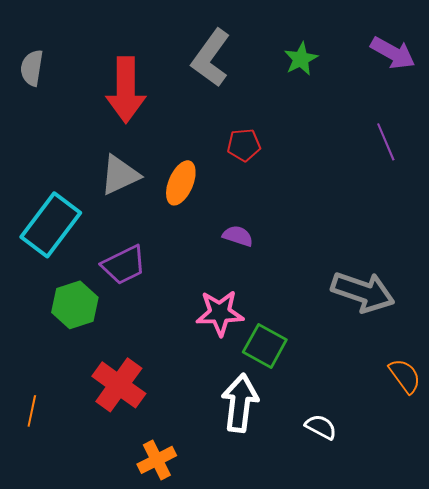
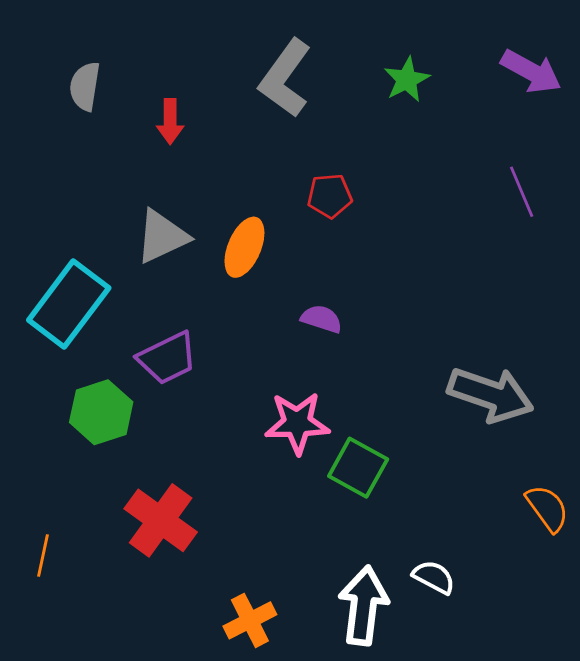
gray semicircle: (32, 68) -> (85, 86), moved
red arrow: (126, 90) -> (170, 121), size x0.5
white arrow: (240, 403) -> (363, 606), moved
orange cross: (157, 460) -> (250, 620), moved

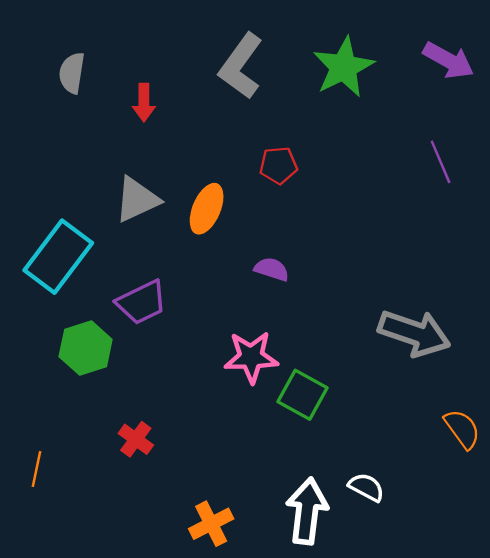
green star: (407, 80) -> (344, 67), size x1.6
red cross: (161, 520) -> (136, 439), size x0.6

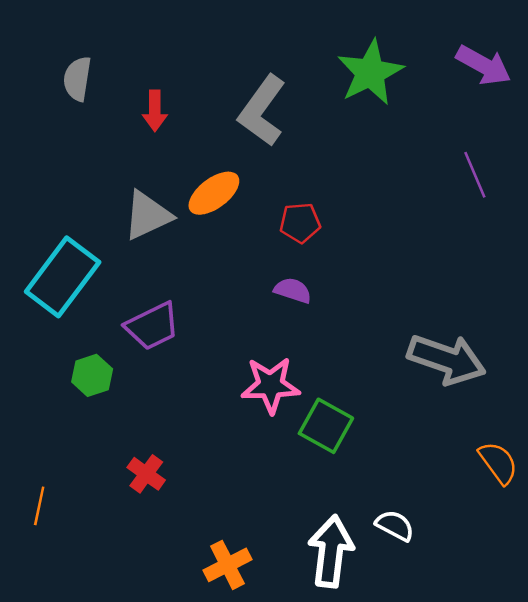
gray L-shape: (241, 66) -> (262, 111), moved
red pentagon: (278, 165) -> (300, 223), moved
orange ellipse: (207, 209) -> (214, 193), moved, turned 30
green hexagon: (86, 348) -> (92, 375), size x0.7

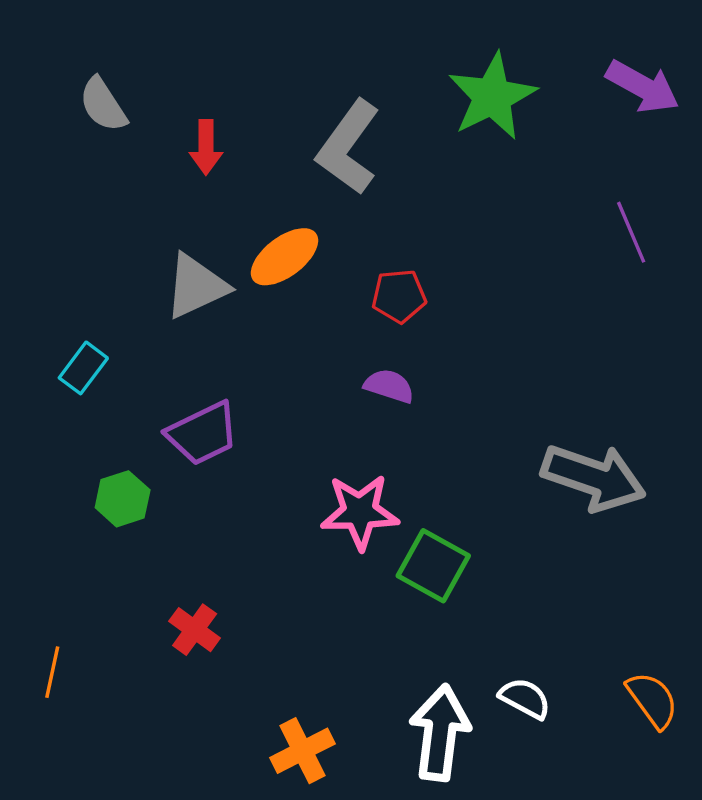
gray semicircle: (77, 79) -> (103, 105), turned -42
cyan rectangle: (63, 277) -> (83, 368), size x0.5
orange semicircle: (498, 463) -> (652, 700), moved

